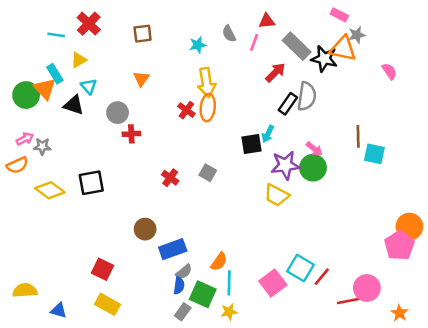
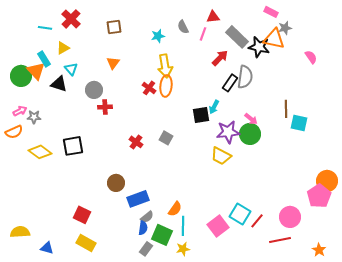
pink circle: (367, 288) -> (290, 217), moved

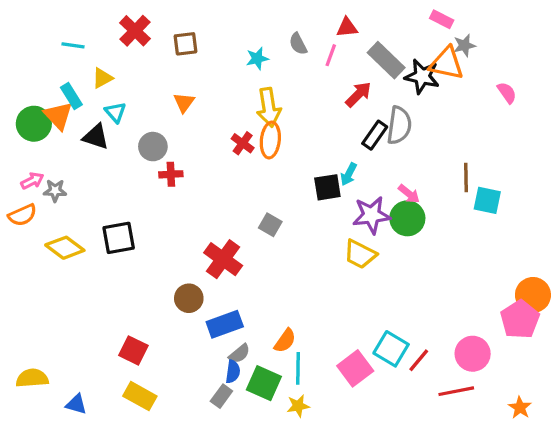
red cross: (71, 19) -> (135, 31), moved
red cross: (136, 142) -> (223, 259), moved, size x1.6
gray rectangle: (146, 249) -> (221, 396), moved

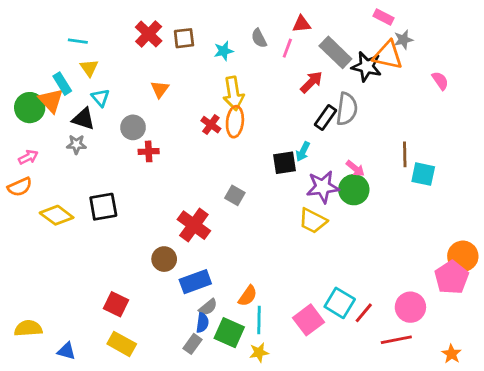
red cross: (135, 31) -> (149, 34), moved
brown square: (186, 44) -> (184, 38), moved
cyan line: (73, 45) -> (78, 41), moved
yellow triangle: (102, 78) -> (89, 68), turned -36
gray star: (55, 191) -> (76, 144), moved

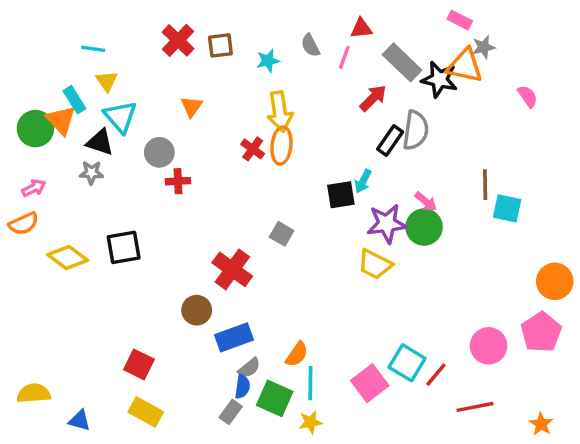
cyan triangle: (100, 98) -> (120, 117), size x1.5
orange circle: (463, 256) -> (555, 281), moved
pink circle: (410, 307) -> (489, 346), moved

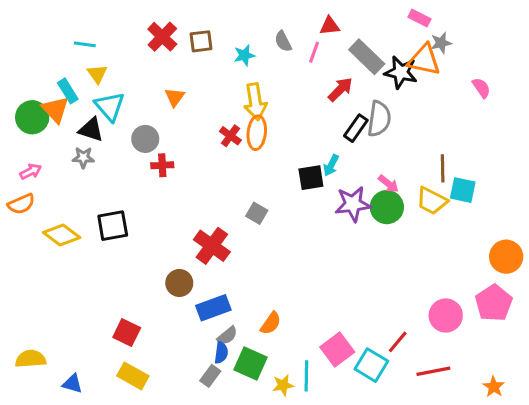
yellow trapezoid: (375, 264) -> (432, 201), moved
cyan square: (407, 363) -> (371, 365), moved
cyan line: (310, 383) -> (306, 376), moved

